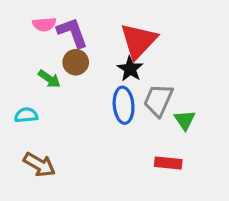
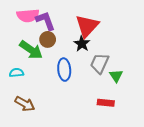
pink semicircle: (44, 24) -> (28, 16), size x1.5
green arrow: (49, 79) -> (31, 50), size x1.6
blue ellipse: (124, 105) -> (64, 70), moved

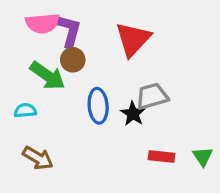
purple L-shape: (46, 21) -> (70, 31), turned 35
black star: (82, 44) -> (133, 114), moved
gray trapezoid: (100, 63) -> (152, 96), turned 50
green triangle: (116, 76) -> (203, 156), moved

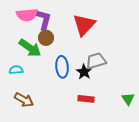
red rectangle: (162, 156) -> (86, 99), moved

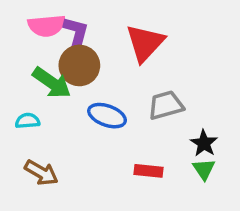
brown circle: (46, 38) -> (79, 65), size x1.5
blue ellipse: (62, 67) -> (107, 116), turned -65
black star: (84, 72) -> (204, 143), moved
green triangle: (128, 99) -> (204, 169), moved

